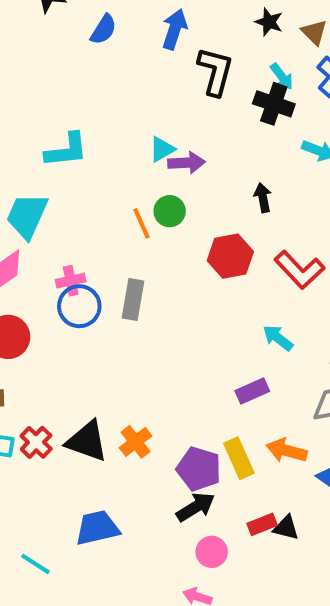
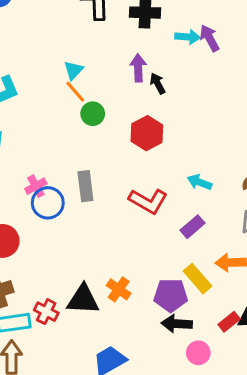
purple arrow: (186, 163) -> (138, 68), moved, turned -72
orange line: (142, 223) -> (75, 92), moved
red L-shape: (299, 270) -> (148, 201), moved
black arrow: (196, 507) -> (177, 324), turned -128

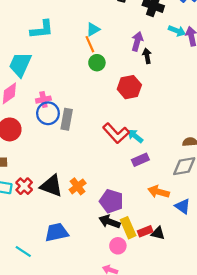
cyan arrow: (199, 182) -> (135, 136), moved
gray rectangle: (85, 186) -> (67, 119), moved
yellow rectangle: (198, 279) -> (128, 228), moved

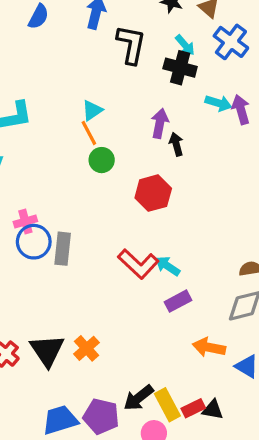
black triangle: (51, 186) -> (47, 350), turned 40
purple pentagon: (111, 201) -> (101, 416), moved
black arrow: (109, 222) -> (138, 398), turned -54

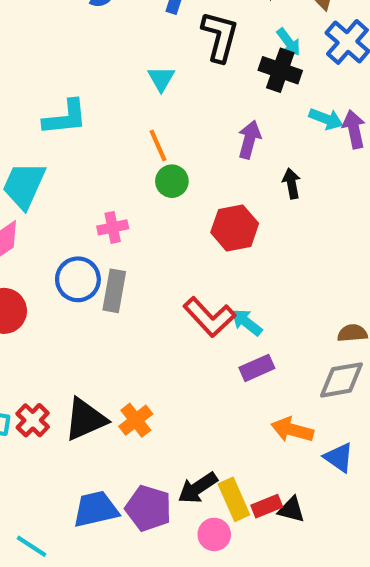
cyan triangle: (92, 110) -> (161, 79), moved, turned -30
black arrow: (176, 144) -> (292, 183), moved
pink cross: (25, 222) -> (113, 227), moved
black triangle: (47, 350) -> (85, 419), turned 36

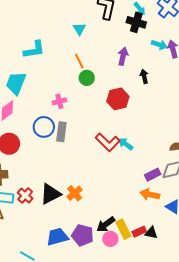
purple rectangle: (257, 368) -> (153, 175), moved
pink circle: (214, 534) -> (110, 239), moved

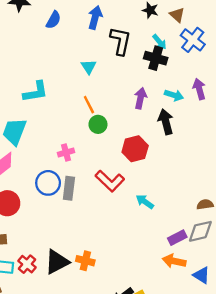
cyan arrow: (159, 45) -> (174, 95), moved
black arrow: (144, 76) -> (166, 122), size x1.5
red L-shape: (108, 142) -> (110, 181), moved
orange cross: (75, 193) -> (85, 261), turned -35

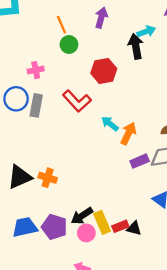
cyan arrow: (174, 95) -> (146, 31), moved, turned -42
purple arrow: (140, 98) -> (101, 18), moved
orange arrow: (174, 261) -> (128, 133), moved, turned 100

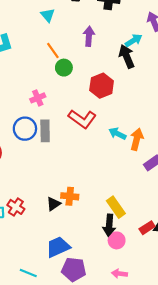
black triangle: (20, 177) -> (53, 204), moved, size x0.6
black arrow: (82, 216) -> (109, 225), turned -40
yellow rectangle: (102, 222) -> (116, 207), moved
purple pentagon: (54, 227) -> (74, 269), moved

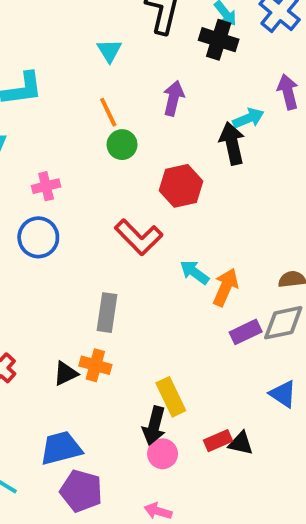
pink cross: (38, 98) -> (46, 186), moved
gray rectangle: (45, 131) -> (107, 313), moved

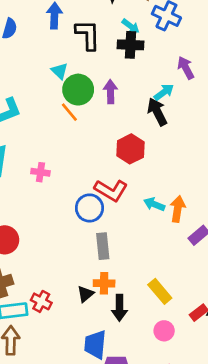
green circle: (122, 145) -> (78, 90), moved, size x1.5
pink cross: (46, 186) -> (40, 172), turned 36
blue circle: (38, 237) -> (89, 208), moved
black arrow: (154, 426) -> (119, 308), moved
blue trapezoid: (61, 448) -> (95, 344), turned -56

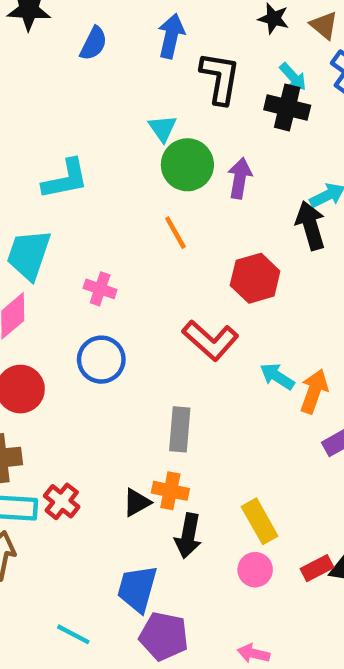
orange line: (69, 112) -> (175, 233), moved
blue circle: (89, 208) -> (101, 360), moved
pink circle: (164, 331) -> (255, 570), moved

